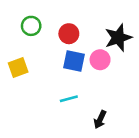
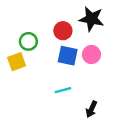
green circle: (31, 26) -> (28, 41), moved
black star: (118, 38) -> (91, 19), moved, turned 30

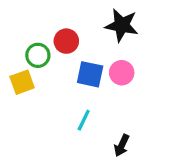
red circle: (63, 31) -> (66, 41), moved
cyan line: (63, 90) -> (84, 120), turned -49

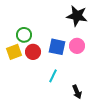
red circle: (66, 41) -> (33, 52), moved
black arrow: (122, 145) -> (77, 92), turned -48

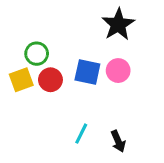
black star: (77, 16) -> (118, 24), turned 30
cyan line: (53, 76) -> (81, 134), moved

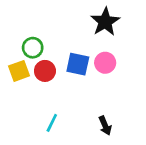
cyan line: (81, 134) -> (52, 123), moved

